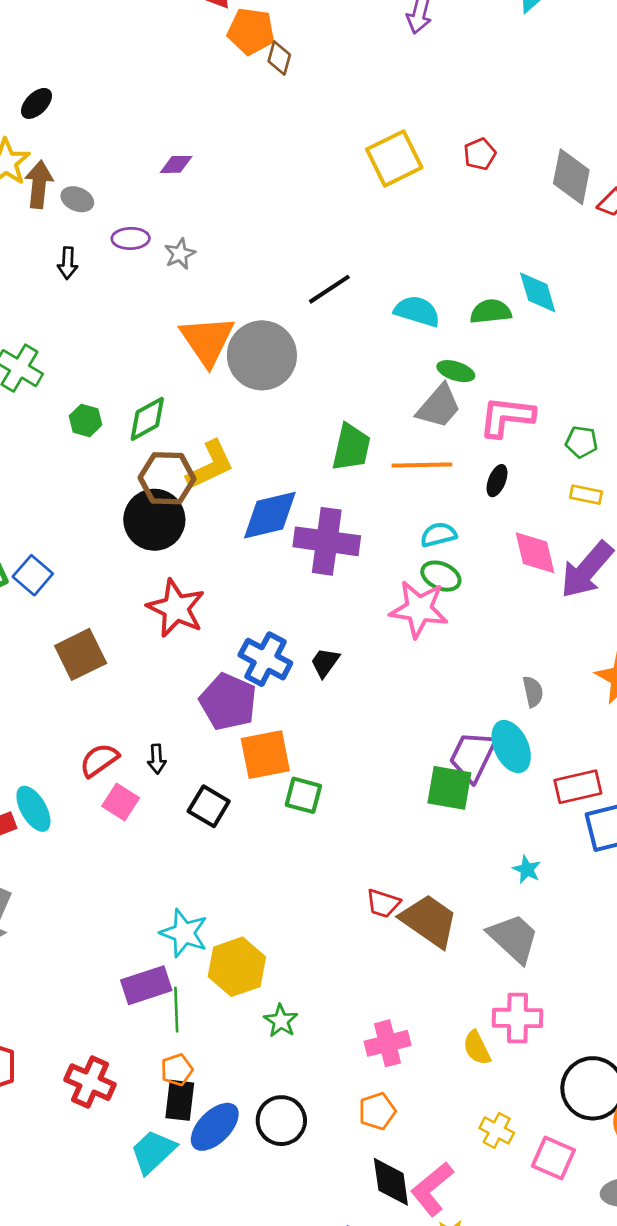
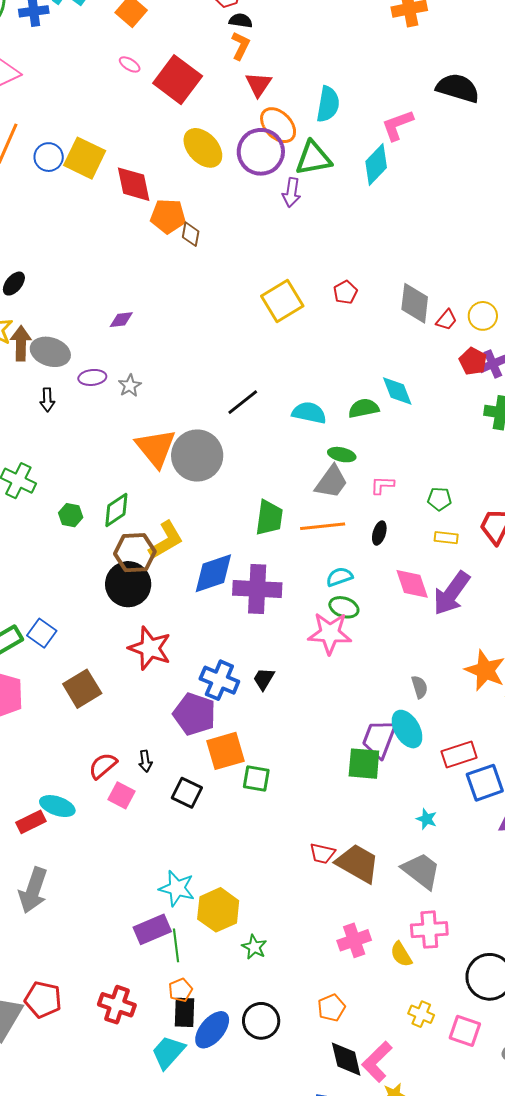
gray ellipse: (77, 199) -> (50, 352), size x1.6
pink L-shape: (507, 417) -> (382, 485), size x0.6
cyan ellipse: (33, 809) -> (57, 806), turned -36
pink cross: (388, 1043) -> (354, 940), moved

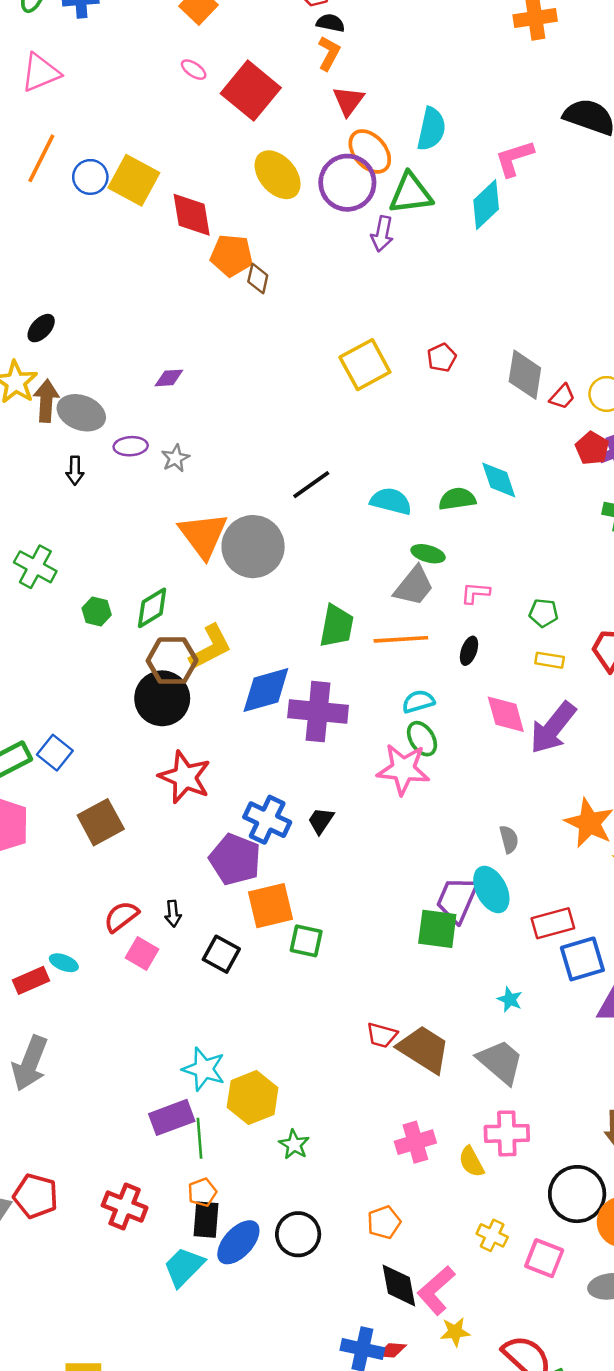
green ellipse: (344, 607) -> (422, 739), turned 36
cyan ellipse: (57, 806) -> (64, 963), size x0.7

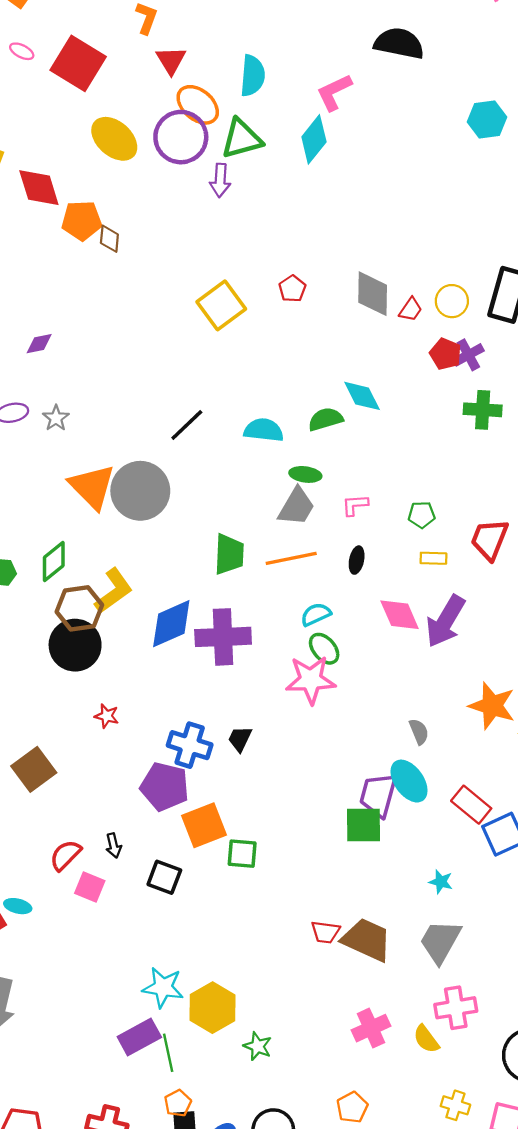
red star: (185, 777) -> (107, 716), size x0.5
red rectangle: (553, 923) -> (471, 805), turned 63
gray trapezoid: (500, 1062) -> (440, 941), turned -93

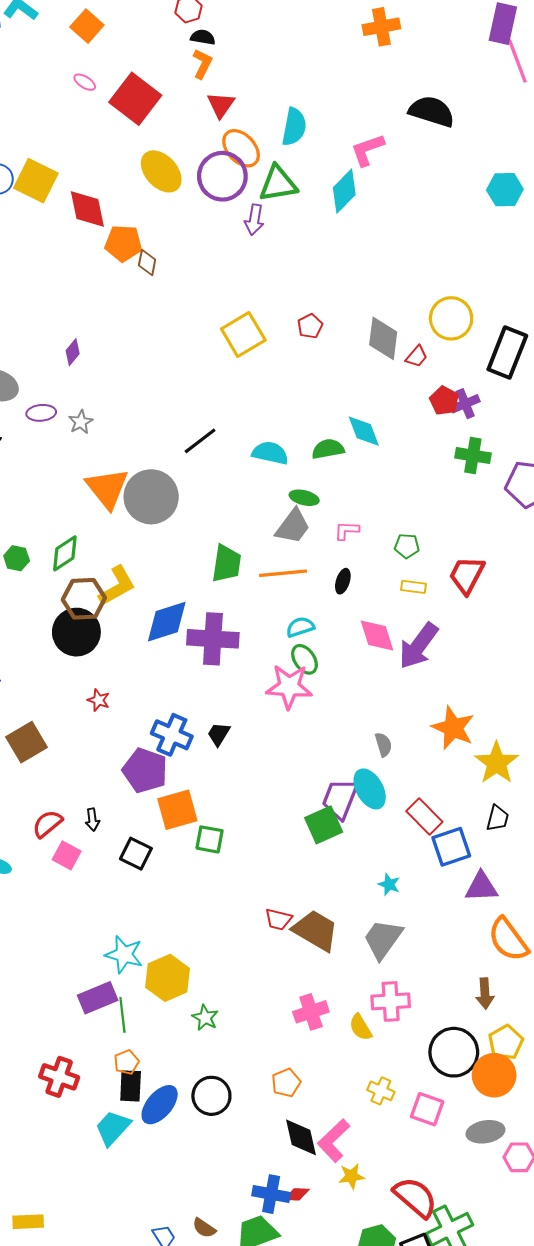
yellow circle: (452, 301) -> (451, 318), moved, size x1.4
purple diamond: (39, 344) -> (73, 352), turned -45
green square: (364, 825) -> (324, 825), turned -30

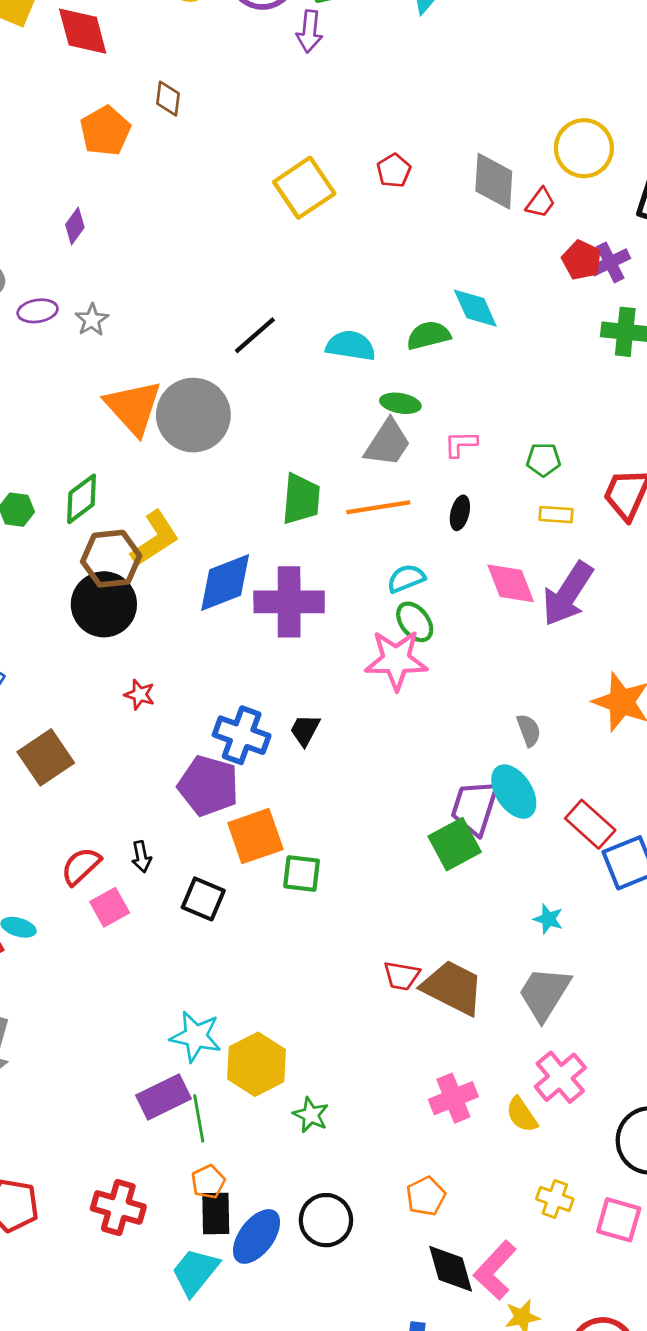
orange pentagon: (123, 243) -> (105, 131), moved, turned -30
pink square: (67, 855) -> (110, 907), turned 36
pink cross: (391, 1001) -> (560, 1077), turned -33

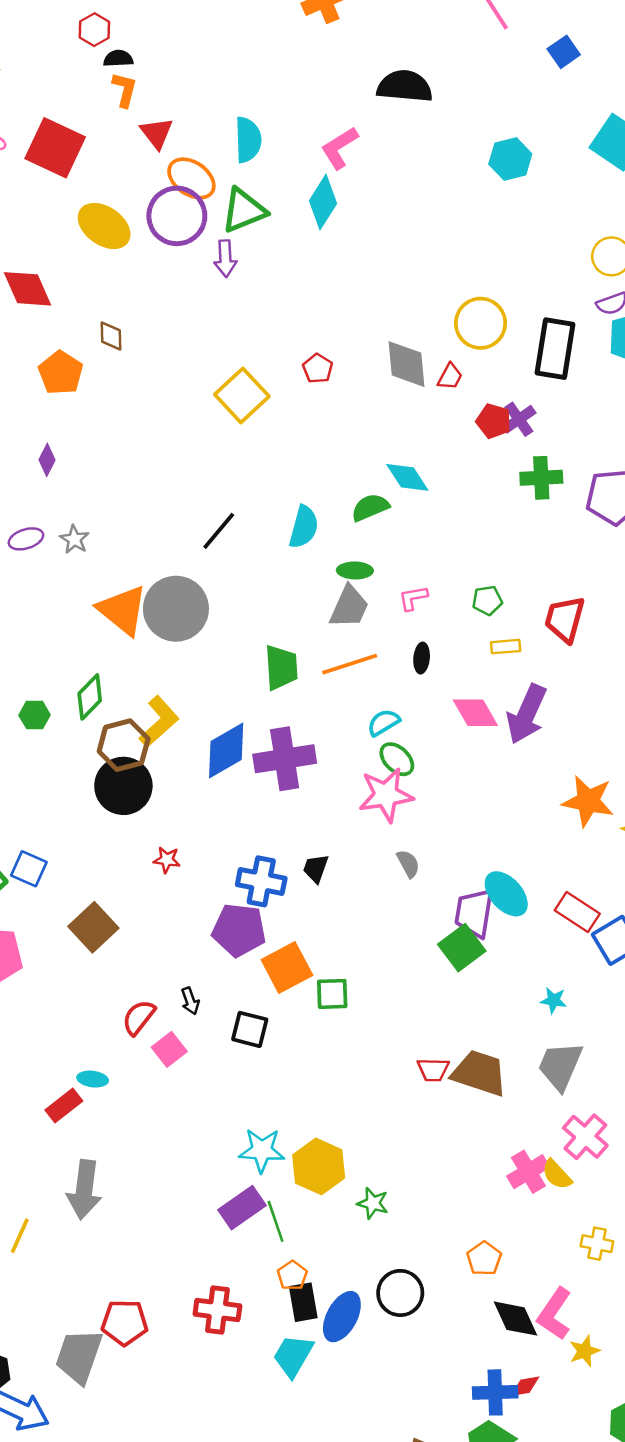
cyan semicircle: (351, 346) -> (304, 527), turned 105
gray semicircle: (529, 730) -> (408, 864), moved
pink cross: (453, 1098) -> (528, 1172), moved

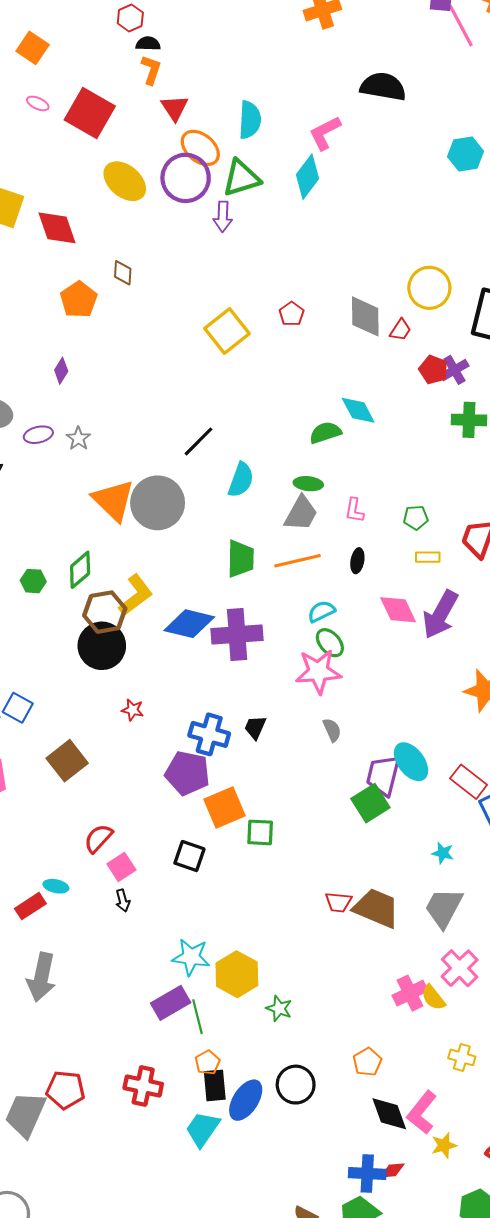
cyan semicircle: (304, 527) -> (241, 480), moved
pink L-shape: (413, 598) -> (354, 510), turned -75
blue diamond: (226, 751) -> (189, 624), turned 39
black arrow: (190, 1001) -> (123, 901), moved

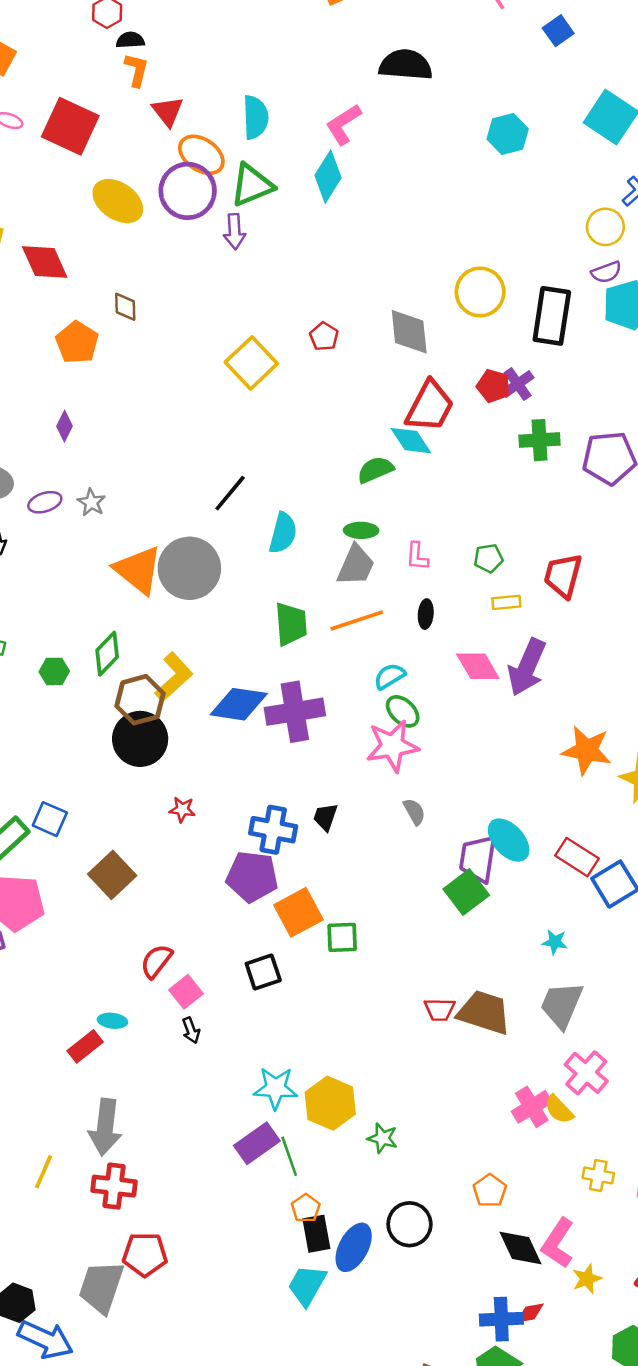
red trapezoid: (400, 330) -> (430, 406), moved, size x2.0
black square: (189, 856) -> (263, 972), turned -32
red cross: (143, 1086) -> (114, 1186), moved

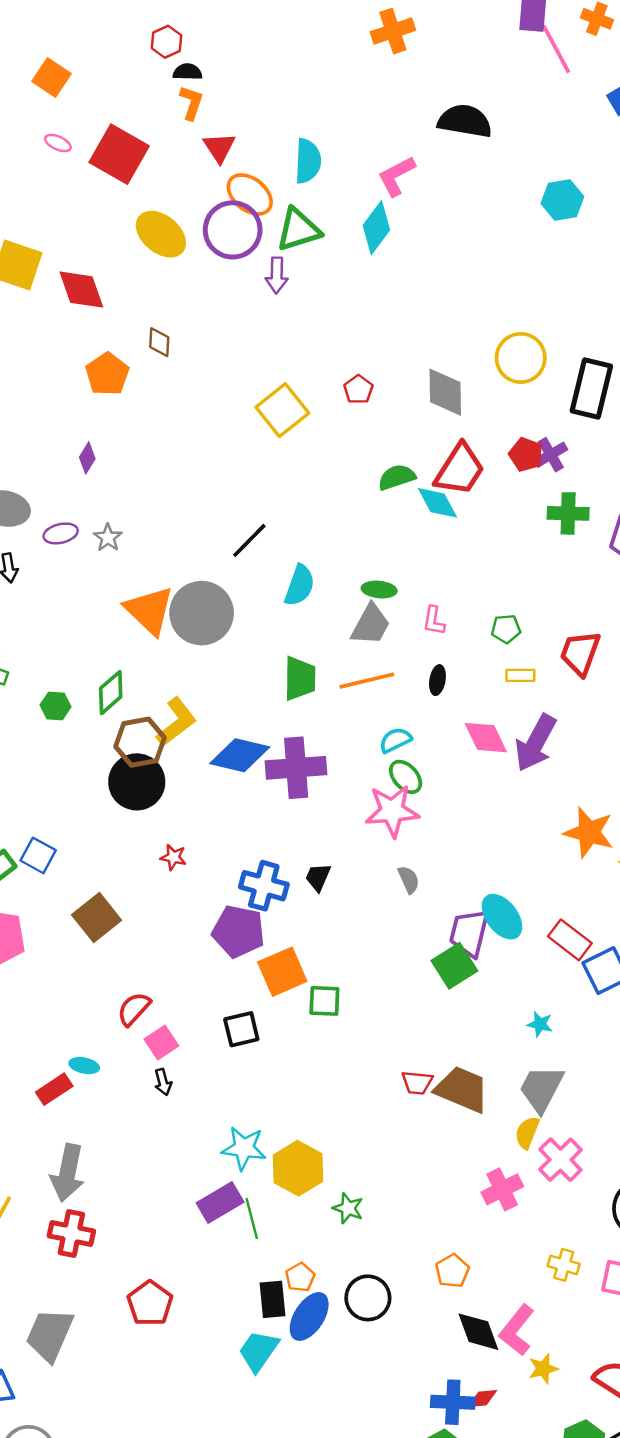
green semicircle: (375, 470) -> (397, 477), moved
yellow semicircle: (559, 1109) -> (527, 1133), moved, turned 60
orange pentagon: (306, 1208) -> (300, 1277), moved
red pentagon: (145, 1254) -> (150, 1303), moved, turned 30

